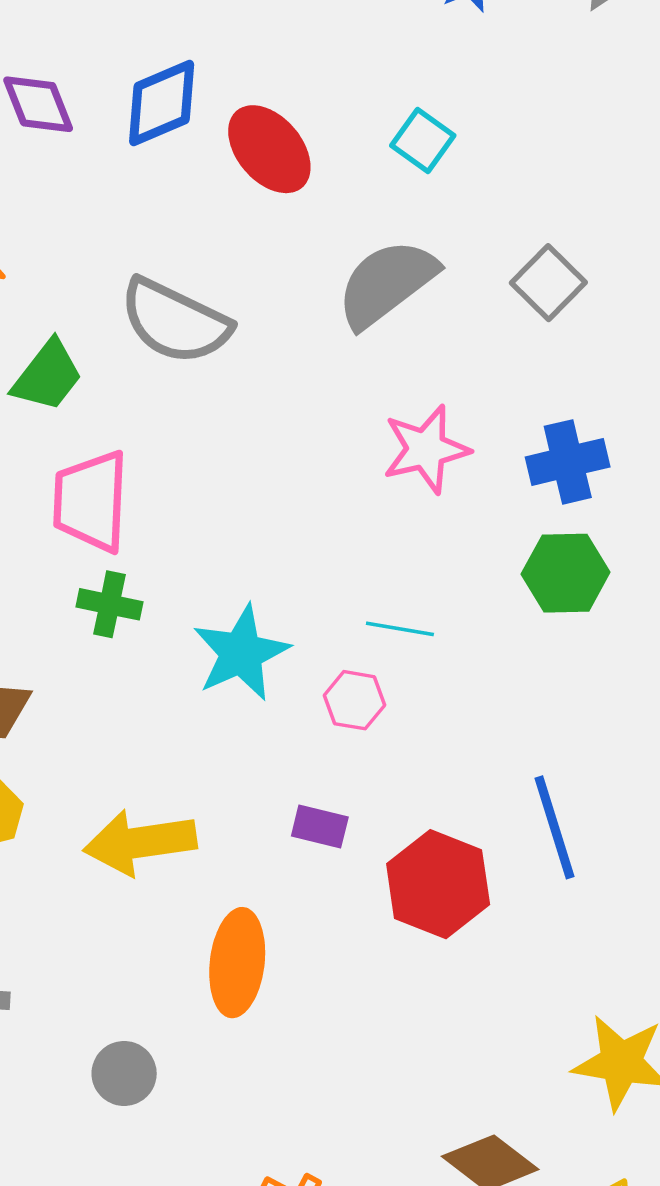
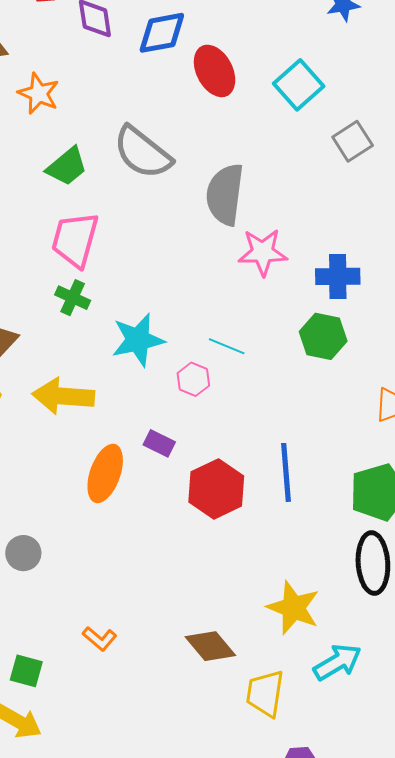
cyan square: (423, 140) -> (299, 85), size x1.4
gray semicircle: (387, 283) -> (225, 194), moved, turned -58
gray square: (548, 283) -> (353, 141), moved
yellow arrow: (140, 842) -> (63, 396), moved
orange ellipse: (237, 963) -> (105, 473), moved

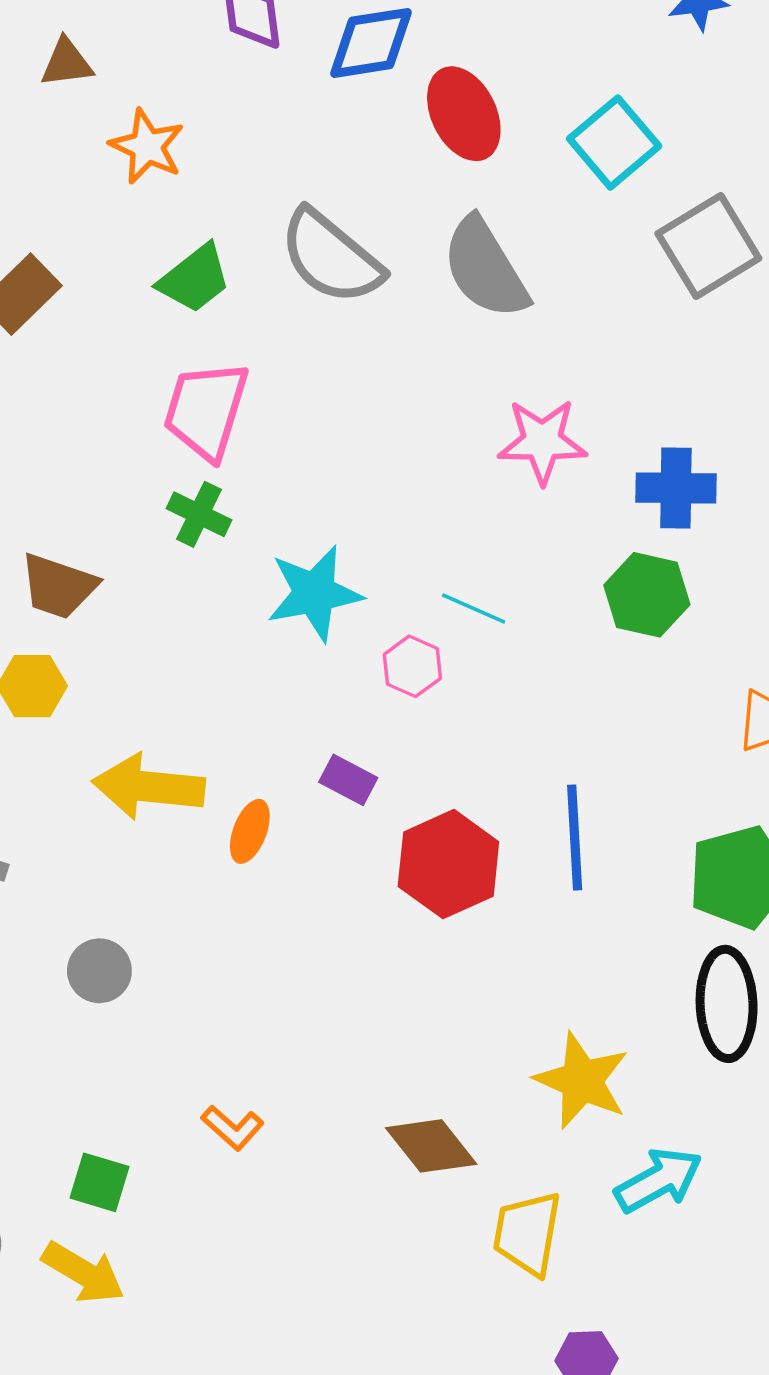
gray square: (353, 141) -> (708, 246), size x1.4
gray semicircle: (225, 194) -> (485, 268), moved, turned -40
yellow arrow: (63, 396) -> (148, 787), moved
orange ellipse: (105, 473) -> (250, 831), size x0.6

